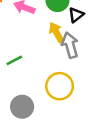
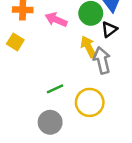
green line: (14, 60) -> (55, 89), moved

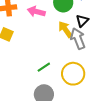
black triangle: (109, 29) -> (82, 21), moved

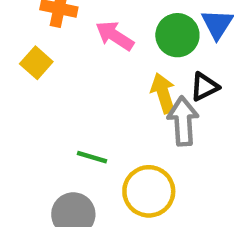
green line: (44, 67) -> (92, 157), turned 32

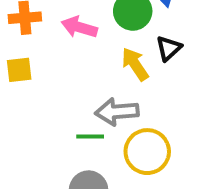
yellow square: (36, 63) -> (19, 70), turned -32
gray arrow: (183, 121) -> (117, 112), moved, turned -75

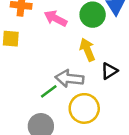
black triangle: (169, 48) -> (109, 71), moved
green line: (90, 137) -> (49, 91), turned -48

